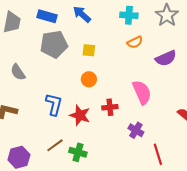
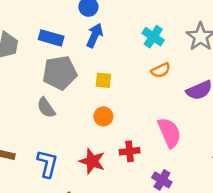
blue arrow: (82, 14) -> (95, 35), turned 72
cyan cross: (129, 15) -> (153, 37), turned 30
gray semicircle: (18, 72) -> (46, 108), moved
blue L-shape: (54, 104) -> (47, 164), moved

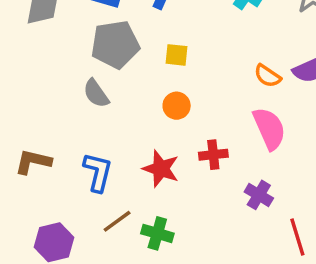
orange semicircle: (161, 70) -> (268, 76), moved, turned 60

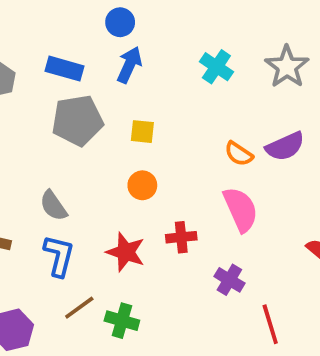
gray semicircle: (96, 93) -> (53, 206), moved

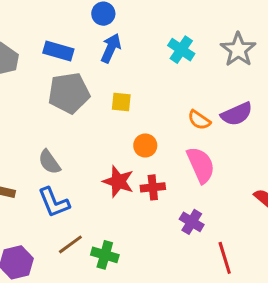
orange circle: (142, 185) -> (145, 145), moved
red star: (126, 252) -> (118, 181), moved
blue L-shape: (59, 256) -> (54, 202), turned 144

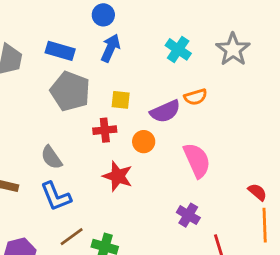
gray pentagon: (69, 93) -> (70, 91), turned 30
purple semicircle: (237, 114) -> (165, 111), moved
orange semicircle: (199, 120) -> (195, 97), moved, turned -50
red cross: (153, 187) -> (105, 130), moved

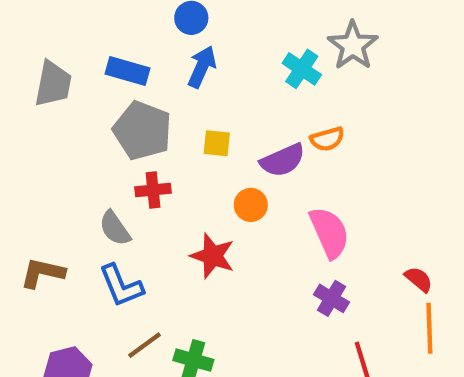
gray star: (233, 49) -> (353, 46), moved
red cross: (105, 130) -> (153, 190), moved
purple cross: (188, 215) -> (332, 298), moved

